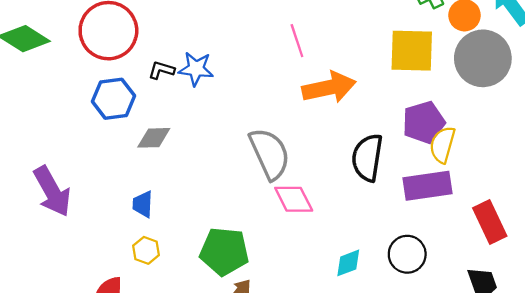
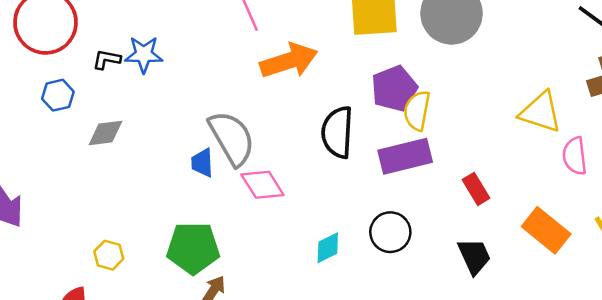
blue hexagon: (113, 99) -> (58, 95), size x0.7
blue trapezoid: (143, 204) -> (202, 163), moved
red rectangle: (490, 222) -> (476, 189), size x0.7

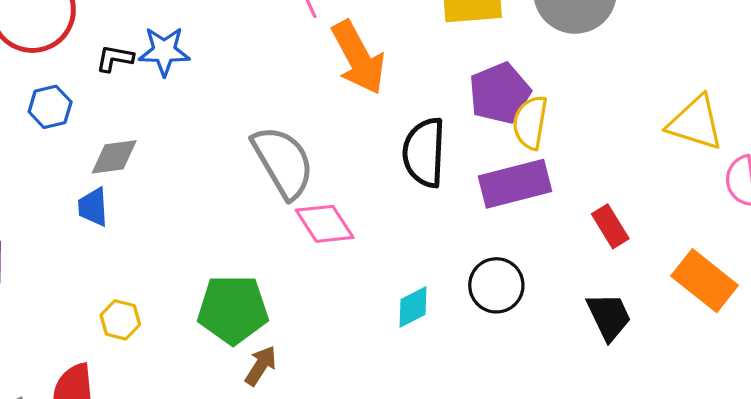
orange arrow: (289, 61) -> (358, 58), turned 80
blue trapezoid: (202, 163) -> (93, 207), moved

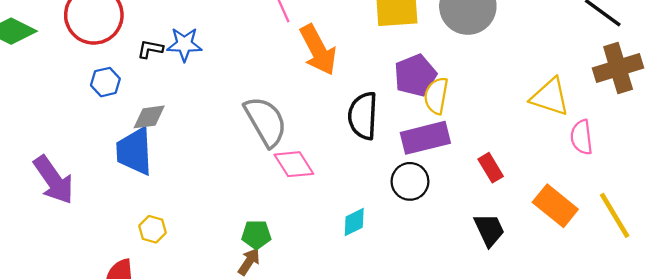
blue trapezoid: (93, 207) -> (134, 151), size x1.8
black circle: (496, 285) -> (410, 181), moved
green pentagon: (233, 309) -> (256, 235), moved, size x0.6

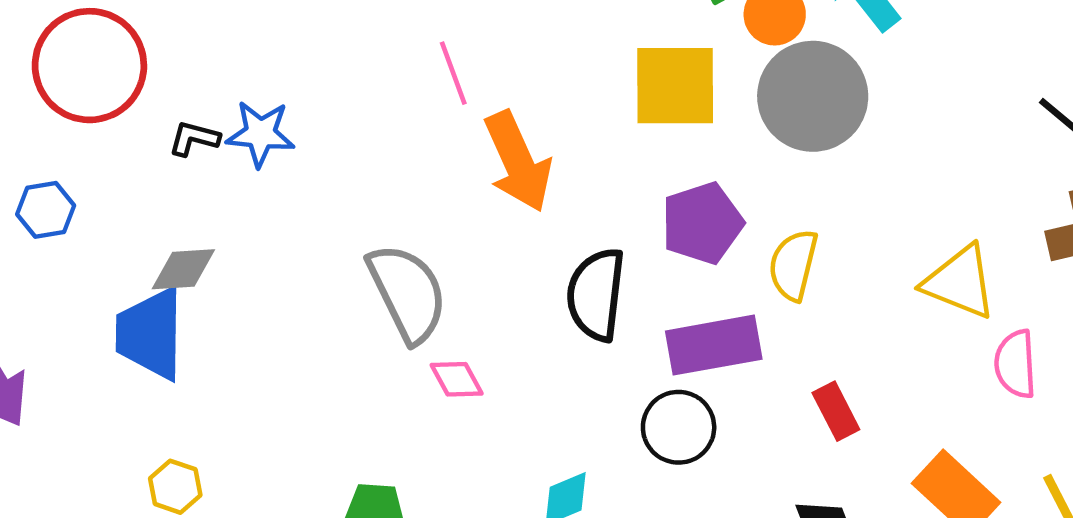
blue hexagon: (105, 82) -> (46, 210), moved
yellow semicircle: (436, 96) -> (793, 265), moved
pink diamond: (294, 164) -> (457, 379), size x0.7

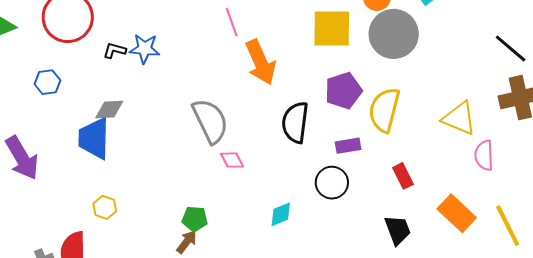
yellow semicircle: (793, 265) -> (384, 110), size x1.4
purple rectangle: (714, 345) -> (348, 146), size x0.6

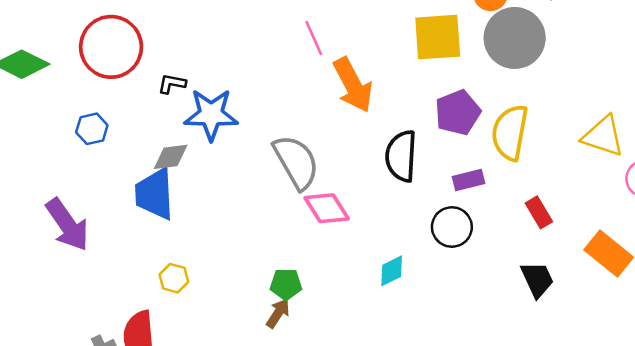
blue star: (145, 49) -> (211, 114), moved, size x1.4
pink diamond: (232, 160) -> (327, 208), size x1.5

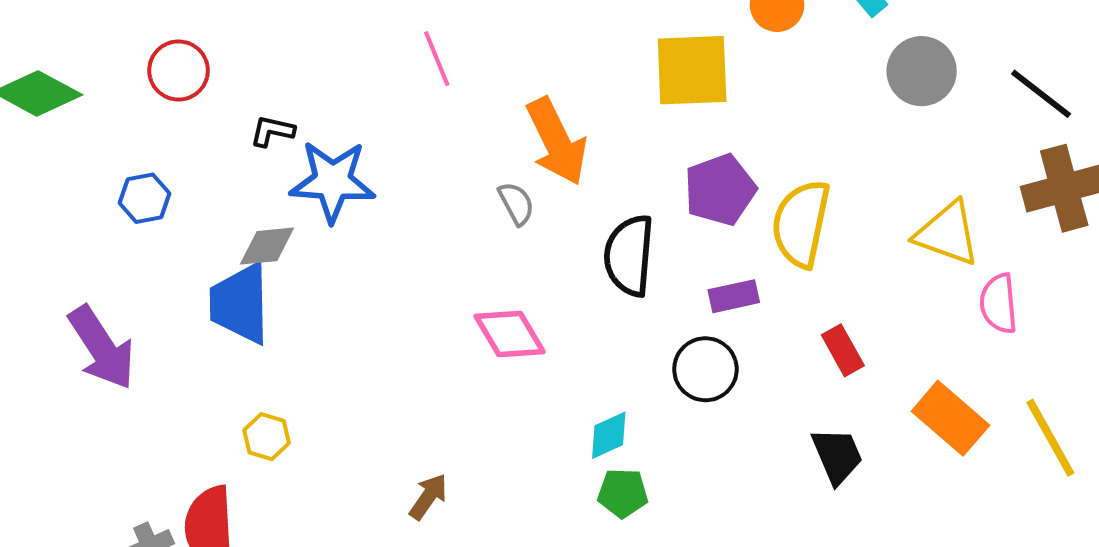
pink line: (314, 38) -> (437, 59), moved
gray circle: (515, 38) -> (922, 71), moved, size x0.7
red circle: (111, 47) -> (179, 70), size x0.6
gray semicircle: (296, 162) -> (516, 203), moved, size x0.5
green pentagon: (286, 284) -> (623, 493), moved

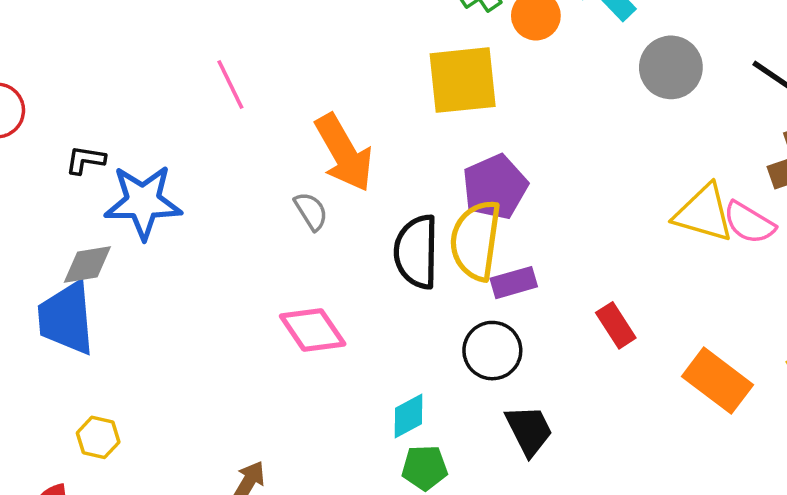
yellow semicircle: (801, 224) -> (476, 240), moved
pink semicircle: (999, 304) -> (749, 223), moved, turned -50
black trapezoid: (837, 456) -> (529, 430), moved

